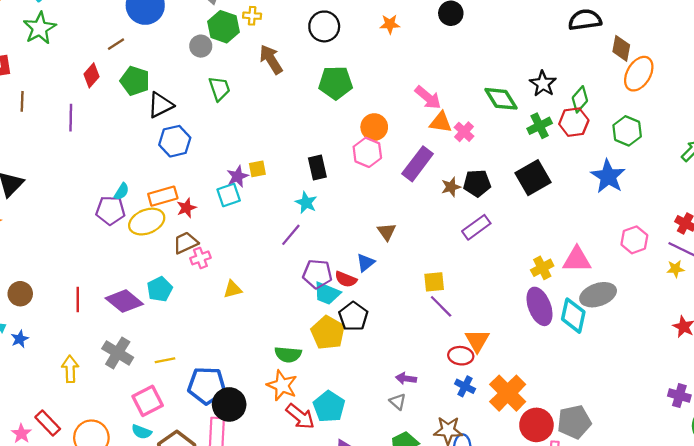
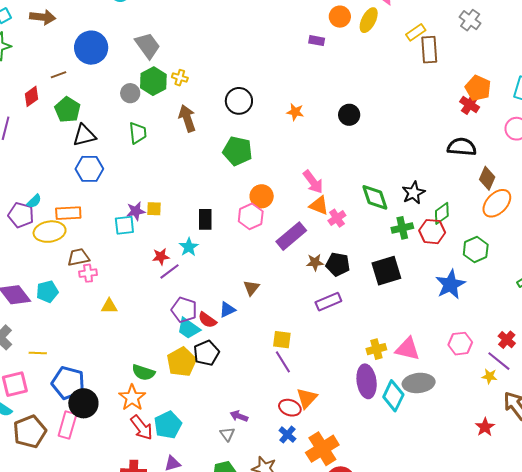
red star: (186, 208) -> (161, 257), moved

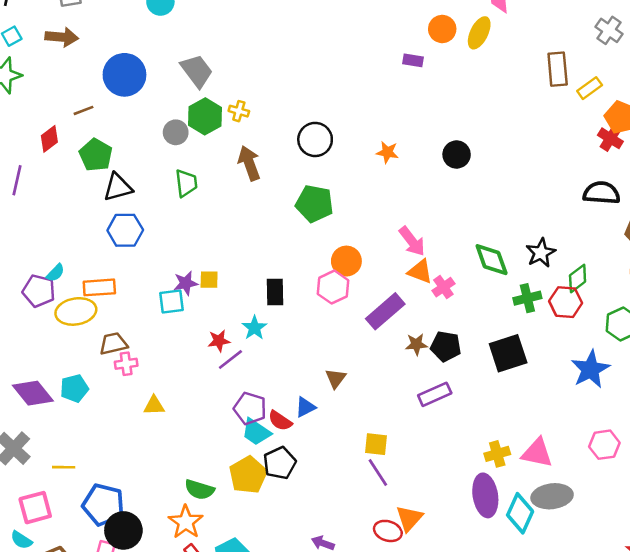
yellow rectangle: (416, 32) -> (590, 88), moved

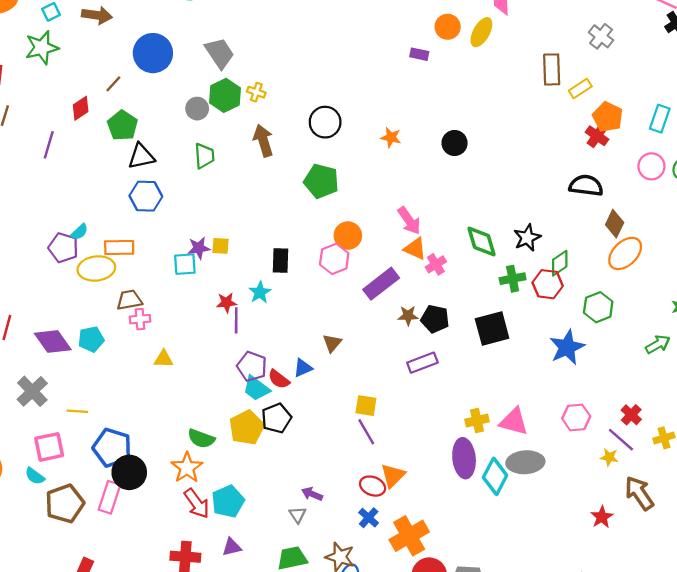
brown line: (83, 110) -> (113, 84), turned -30
purple line: (230, 359) -> (236, 320), turned -55

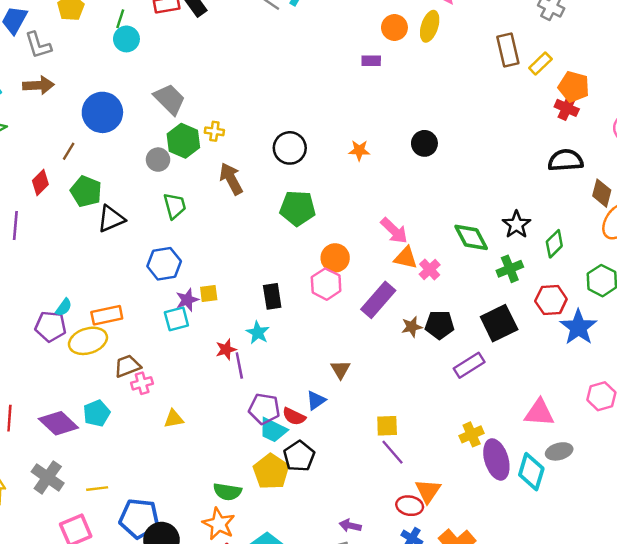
blue hexagon: (146, 196) -> (164, 264), moved
red hexagon: (548, 284) -> (551, 300), moved
purple rectangle: (422, 363) -> (469, 365), moved
yellow cross: (477, 421) -> (472, 434), moved
gray ellipse: (525, 462) -> (559, 451), size x0.7

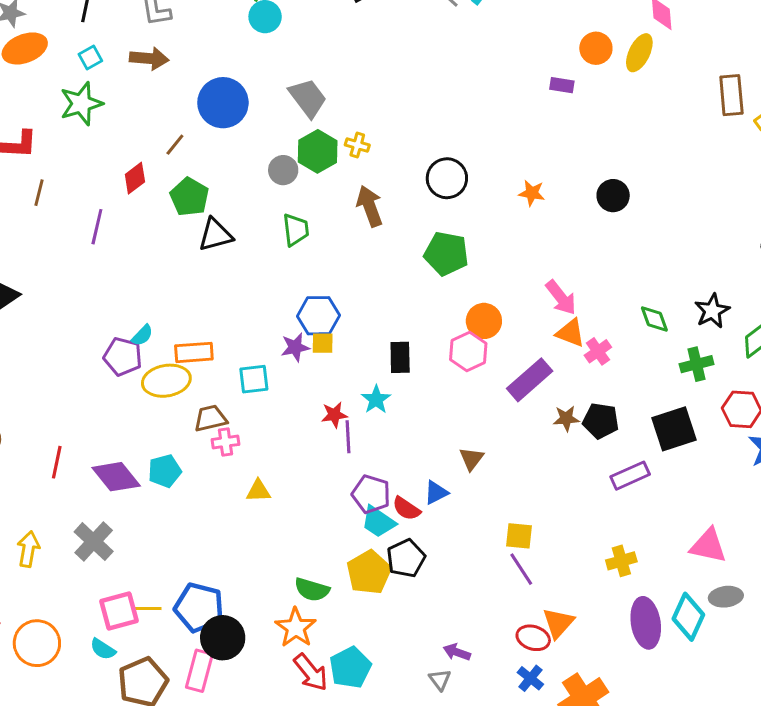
green diamond: (471, 237) -> (654, 319), size x0.7
blue hexagon: (164, 264) -> (318, 316), moved
cyan square: (176, 319) -> (254, 379), moved
purple ellipse: (496, 459) -> (646, 623), moved
yellow line: (97, 489) -> (148, 609), moved

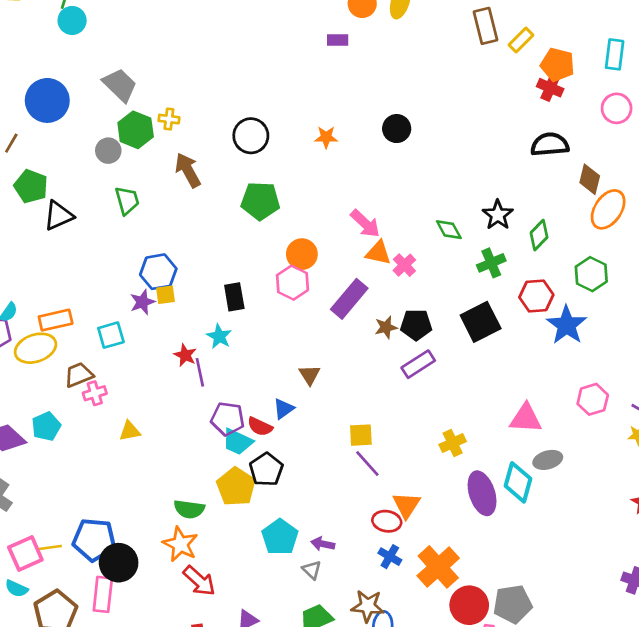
red star: (334, 415) -> (185, 355), turned -30
purple rectangle: (630, 476) -> (418, 364), moved
cyan pentagon: (350, 668) -> (280, 537), moved

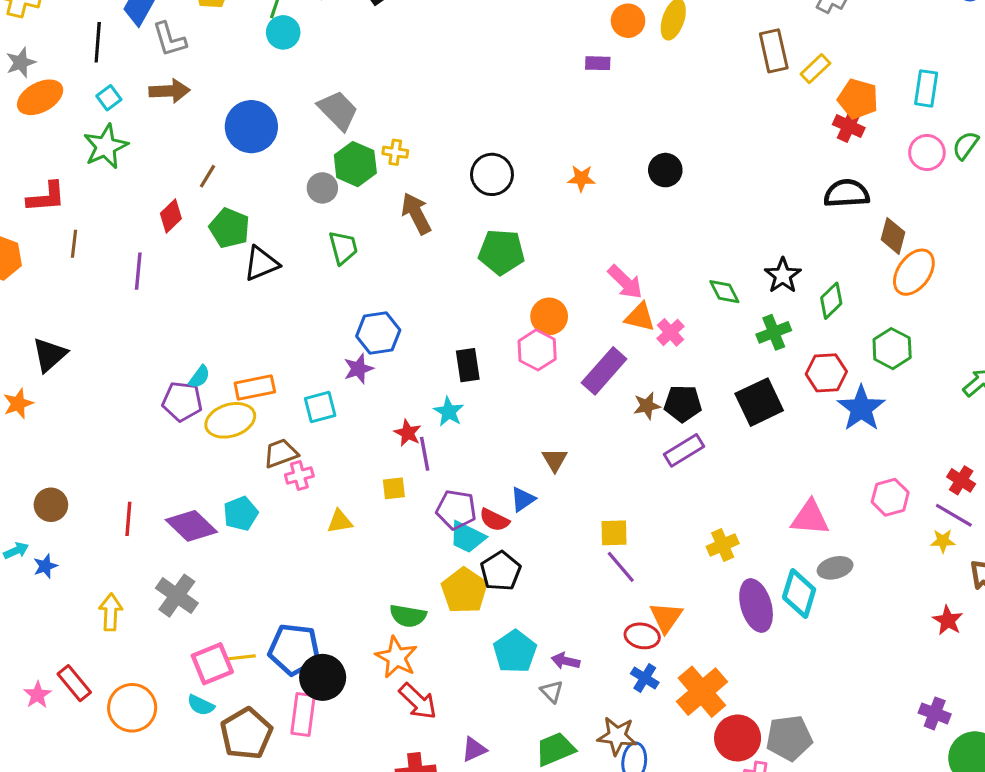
yellow square: (166, 295) -> (394, 488), moved

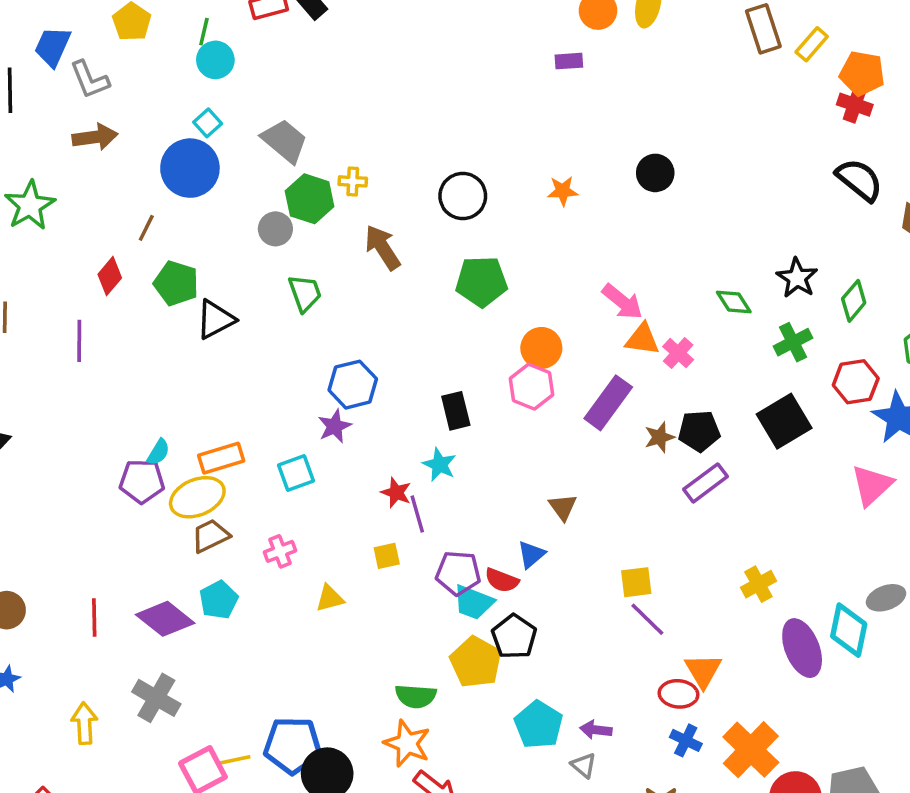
cyan square: (109, 98) -> (208, 123), moved
black semicircle: (847, 193) -> (859, 180), turned 48
brown trapezoid: (281, 453) -> (210, 536), moved
pink triangle: (810, 518) -> (872, 485), moved, turned -42

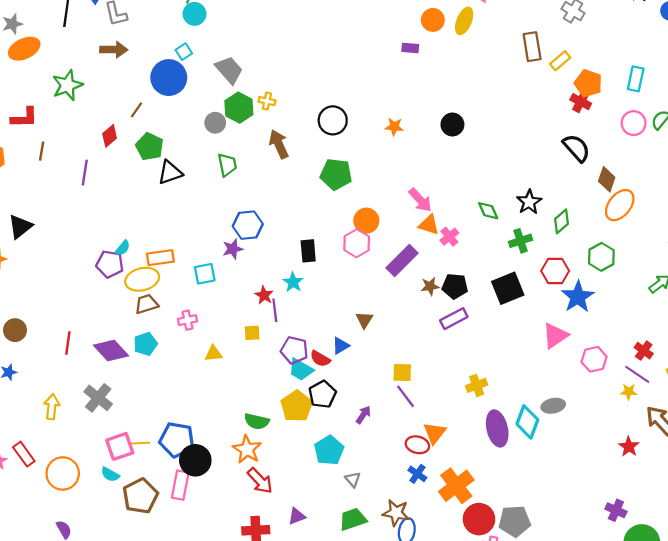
purple arrow: (596, 730) -> (363, 415), moved, turned 108

